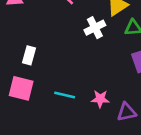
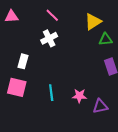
white cross: (95, 28) -> (49, 38), moved
cyan line: (65, 95) -> (51, 93), turned 70

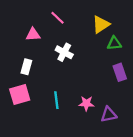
pink triangle: (12, 16) -> (33, 34), moved
white cross: (49, 38) -> (64, 52), moved, turned -35
pink square: (17, 87) -> (20, 95), turned -30

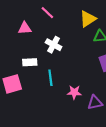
white rectangle: (26, 67) -> (30, 62), moved, turned 72
cyan line: (56, 100) -> (50, 78), moved

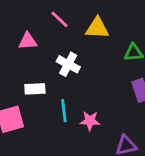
yellow triangle: (88, 19) -> (97, 28), moved, turned 36
pink star: (74, 92) -> (90, 121), moved

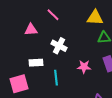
yellow triangle: (97, 28) -> (95, 18), moved
pink star: (90, 121) -> (84, 67), moved

